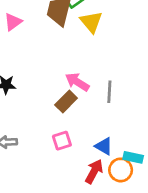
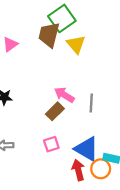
blue triangle: (104, 146) -> (87, 149), size x1.6
red arrow: (94, 171) -> (78, 170), turned -42

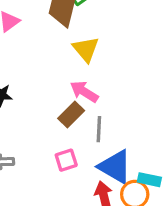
yellow triangle: (76, 44) -> (86, 49), moved
gray line: (91, 103) -> (99, 129), moved

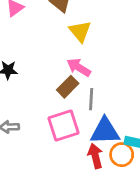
pink square: (66, 160) -> (63, 126), size x1.6
blue triangle: (115, 167) -> (105, 131), turned -32

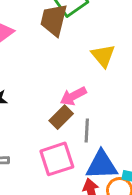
yellow triangle: (80, 31) -> (103, 56), moved
pink arrow: (79, 67) -> (73, 96), turned -60

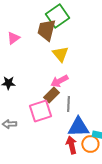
yellow triangle: (103, 56) -> (60, 54), moved
pink square: (57, 159) -> (40, 111), moved

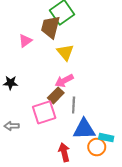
pink triangle: (13, 38) -> (25, 41), moved
red arrow: (71, 145) -> (64, 152), moved

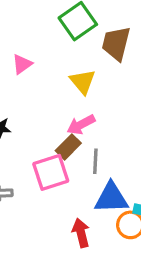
brown trapezoid: (50, 27) -> (116, 43), moved

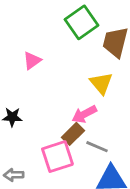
yellow triangle: (83, 82) -> (101, 83), moved
gray line: (95, 161) -> (97, 147), turned -70

